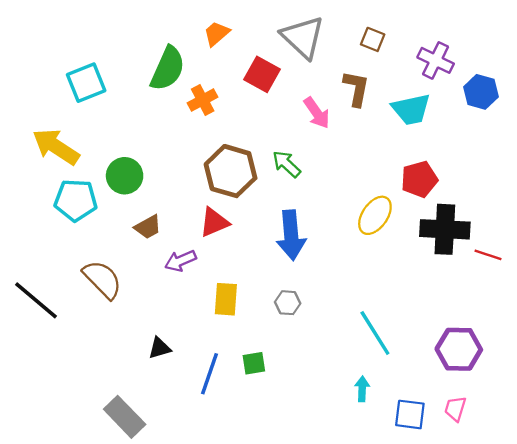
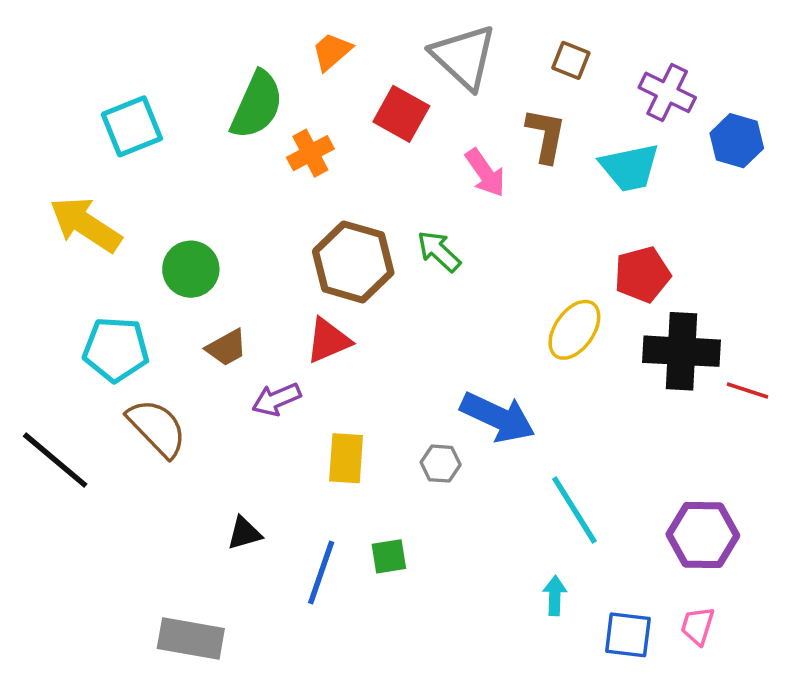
cyan pentagon: (76, 200) -> (116, 349), moved
blue arrow: (291, 235) -> (498, 417), moved, turned -60
gray rectangle: (125, 417) -> (191, 638), turned -36

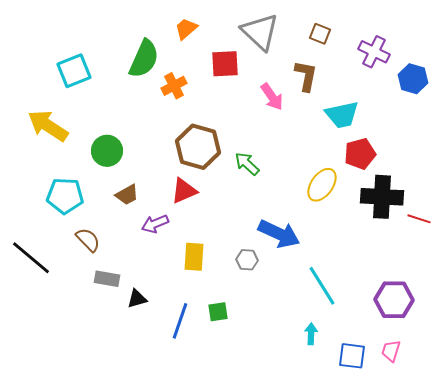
red square: (401, 114) -> (225, 64), turned -32
cyan trapezoid: (630, 167) -> (342, 115), moved
green arrow: (439, 251) -> (247, 164), moved
brown semicircle: (157, 428) -> (88, 240), size x0.7
gray rectangle: (191, 638) -> (107, 279), moved, size x0.7

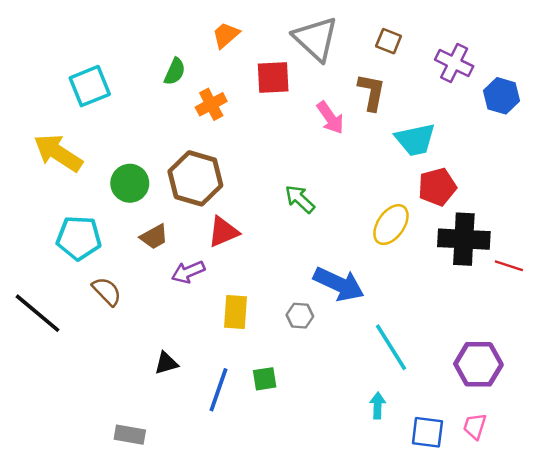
green semicircle: (144, 59) -> (175, 71), size x0.6
brown hexagon: (198, 147) -> (195, 178), moved
gray rectangle: (107, 279) -> (130, 435), moved

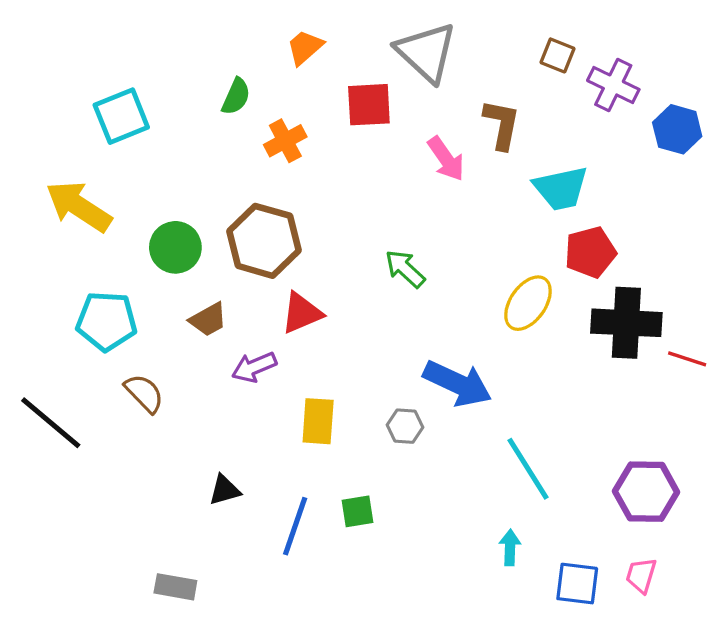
brown square: (389, 41) -> (558, 55), moved

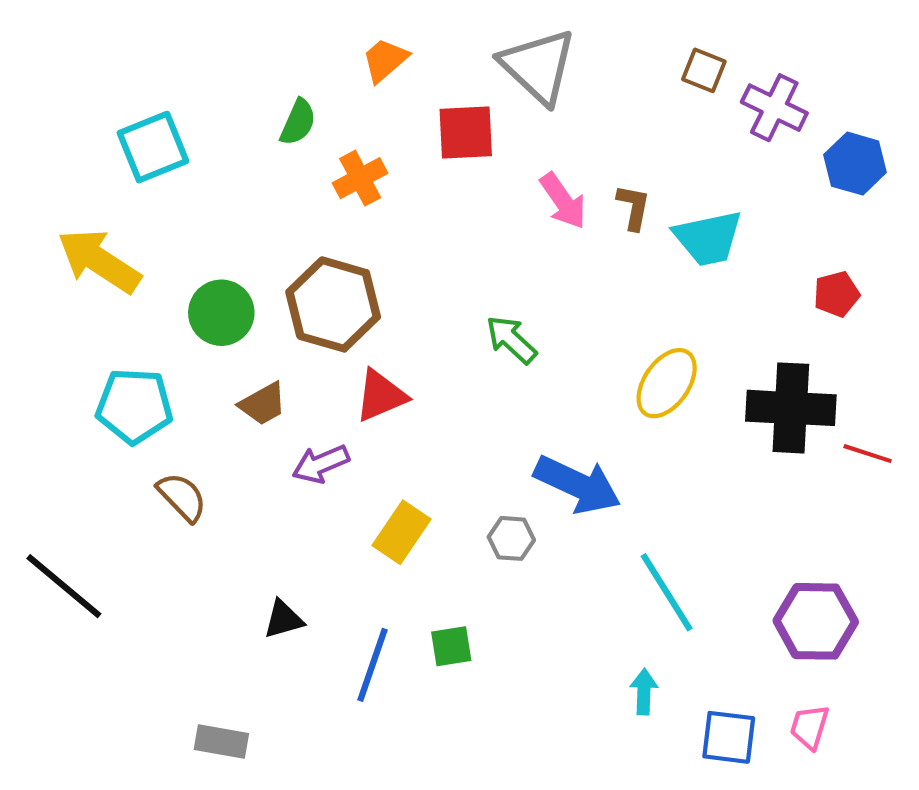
brown L-shape: (502, 124) -> (633, 207), moved, size x0.7
red pentagon: (590, 252) -> (836, 294), moved, size x0.7
yellow rectangle: (318, 421) -> (402, 532), turned 30
black line: (51, 423) -> (64, 586), moved

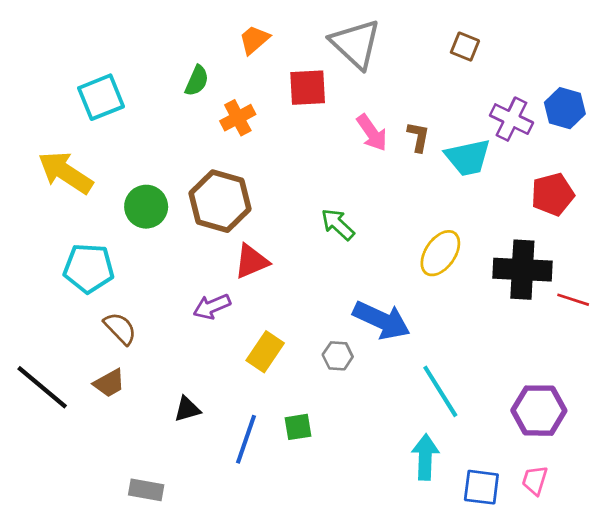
purple cross: (774, 108) -> (511, 119), moved
red pentagon: (836, 294) -> (553, 194), size x1.4
brown trapezoid: (263, 404) -> (109, 383), moved
cyan arrow: (644, 692) -> (425, 457), size x1.5

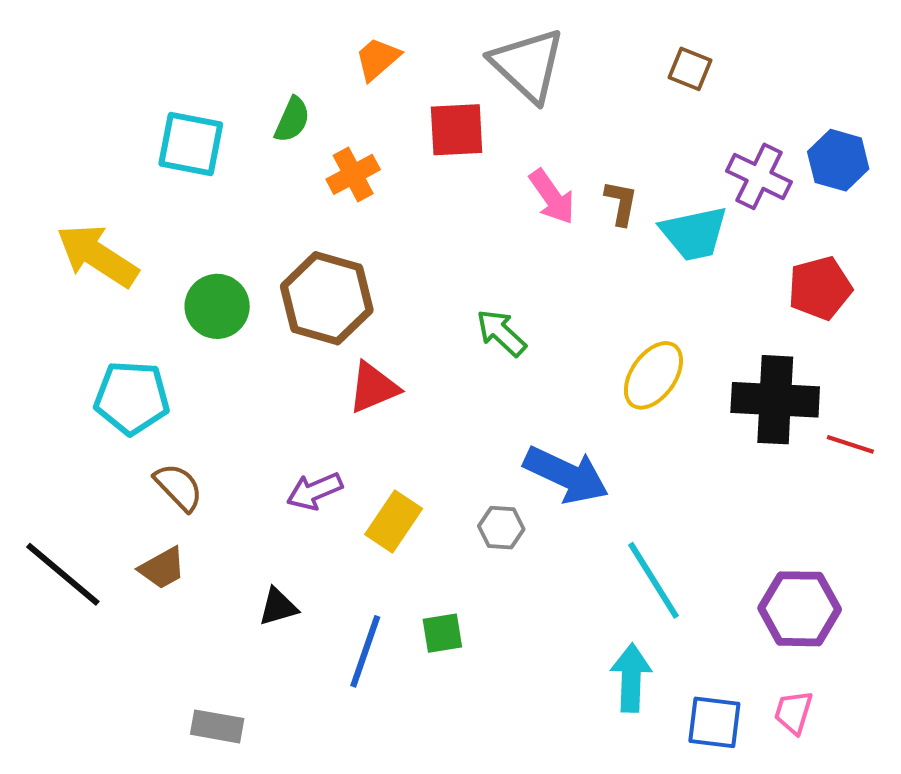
cyan square: (101, 97) -> (191, 144), moved, turned 33
purple arrow: (212, 307) -> (315, 491), moved

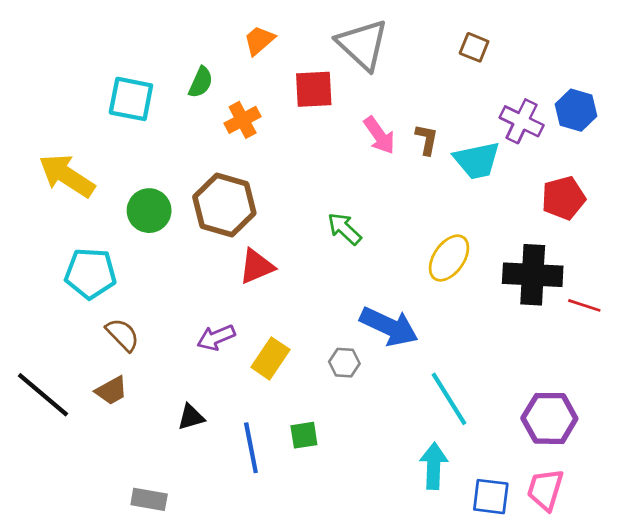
blue line: (365, 651) -> (251, 448), turned -30
pink trapezoid: (794, 712) -> (545, 490), size x1.4

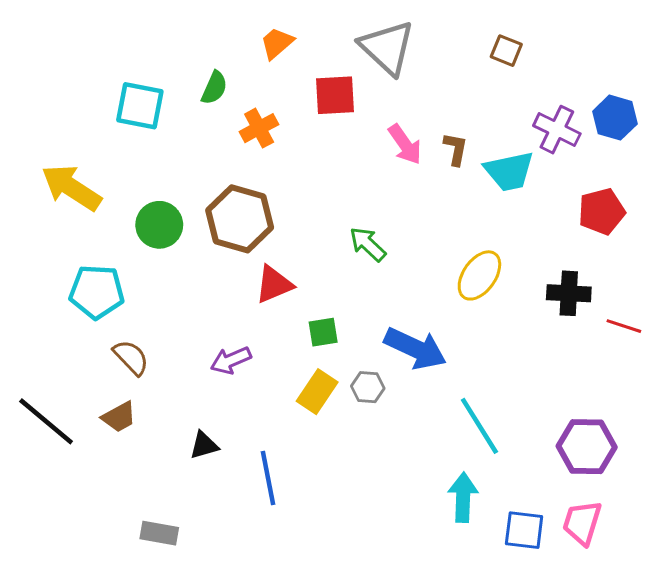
black cross: (533, 275) -> (569, 293), size x0.7
yellow rectangle: (270, 358) -> (317, 392), moved
green square: (304, 435) -> (323, 332), moved

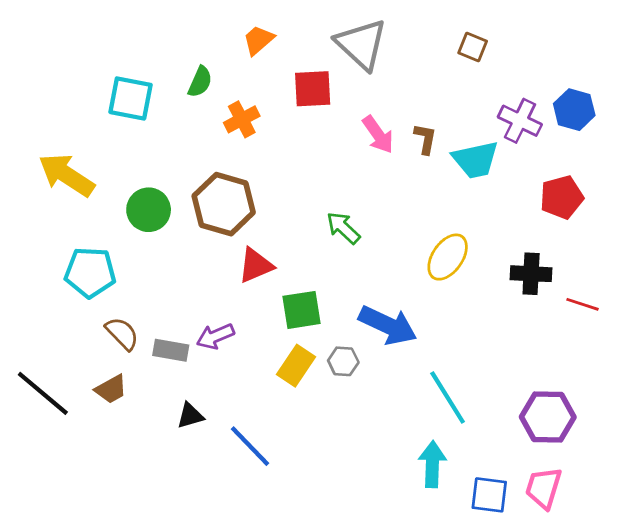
green square: (323, 332) -> (302, 310), size x1.4
blue line: (268, 478) -> (250, 446), turned -33
gray rectangle: (159, 533) -> (171, 350), moved

